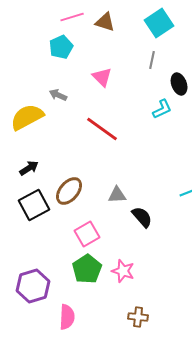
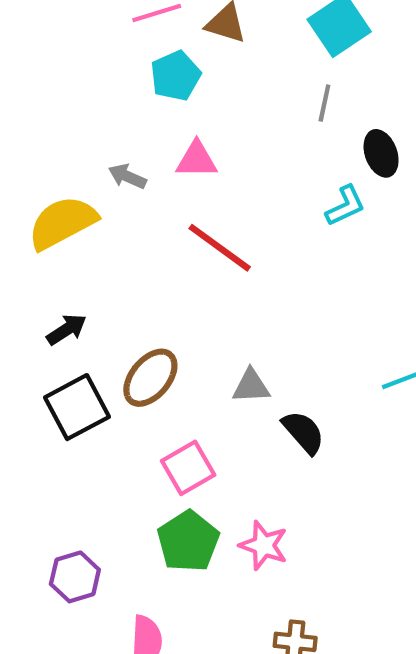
cyan pentagon: (61, 47) -> (176, 76), moved
pink triangle: (102, 77) -> (197, 160), moved, turned -45
purple hexagon: (33, 286) -> (75, 577), size x0.7

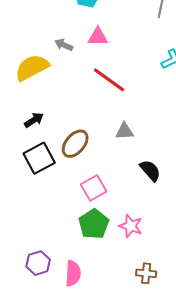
gray triangle: (251, 386) -> (125, 131), moved
purple hexagon: (75, 577) -> (38, 263), moved

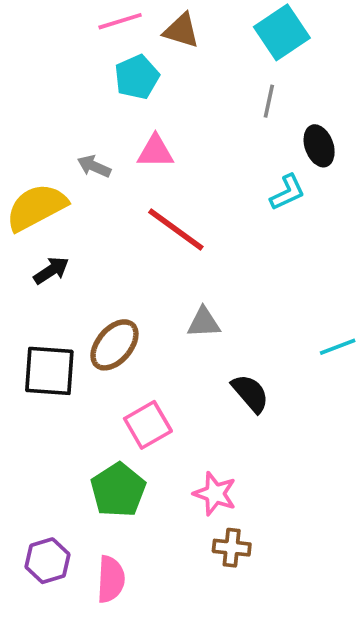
black arrow: (34, 120) -> (51, 270), moved
black square: (39, 158) -> (49, 371), turned 32
green pentagon: (94, 224) -> (118, 490), moved
brown cross: (146, 273) -> (232, 548), moved

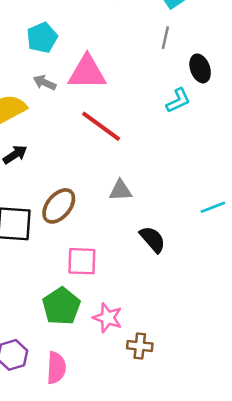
cyan pentagon: (137, 77) -> (42, 38), moved
pink triangle: (155, 151) -> (87, 72), size x1.5
pink square: (148, 425) -> (82, 261), turned 32
pink star: (215, 494) -> (108, 318), moved

